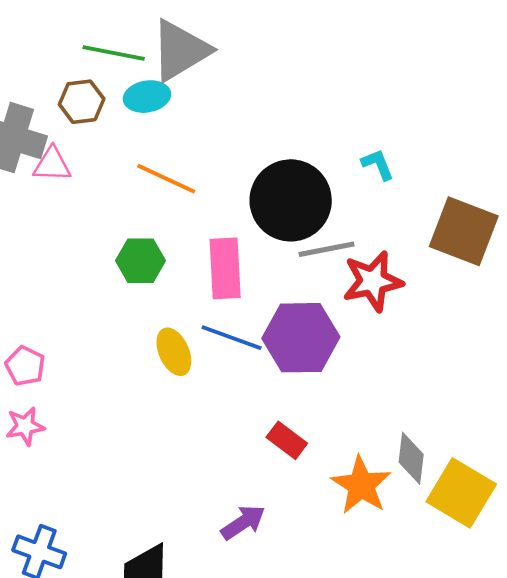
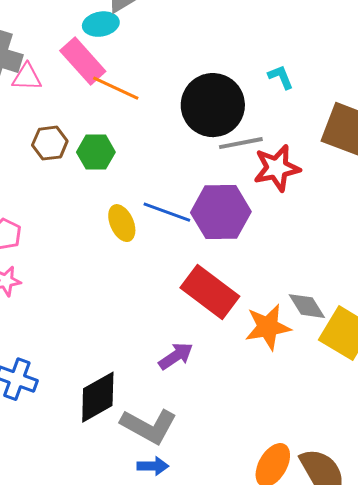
brown hexagon: (82, 102) -> (50, 143), moved
pink rectangle: (225, 268) -> (83, 61), moved, turned -39
red rectangle: (287, 440) -> (210, 292), size x1.8
gray diamond: (411, 458) -> (307, 306), turned -39
orange star: (361, 485) -> (268, 327), turned 30

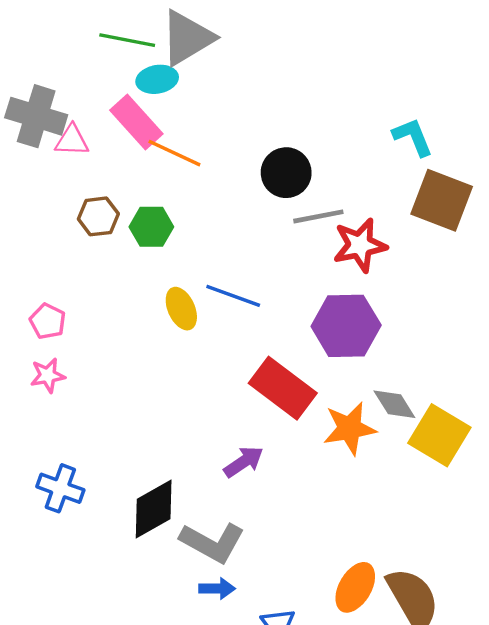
cyan L-shape: (281, 77) -> (413, 137), moved, size x1.4
black circle: (213, 105) -> (286, 173), size x0.7
purple hexagon: (221, 212) -> (346, 326), moved

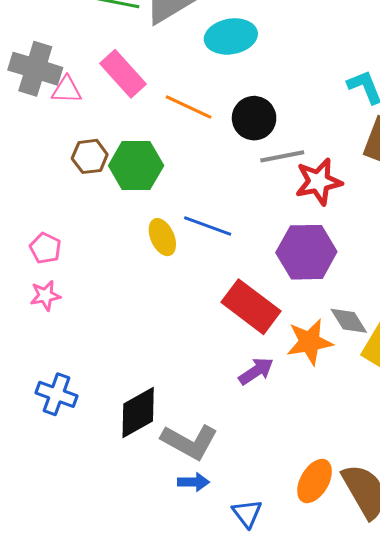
cyan ellipse: (157, 79) -> (231, 36), moved, size x1.4
orange line: (174, 153) -> (189, 107), moved
green hexagon: (151, 227) -> (136, 166), size x1.4
purple arrow: (244, 462) -> (256, 371), moved

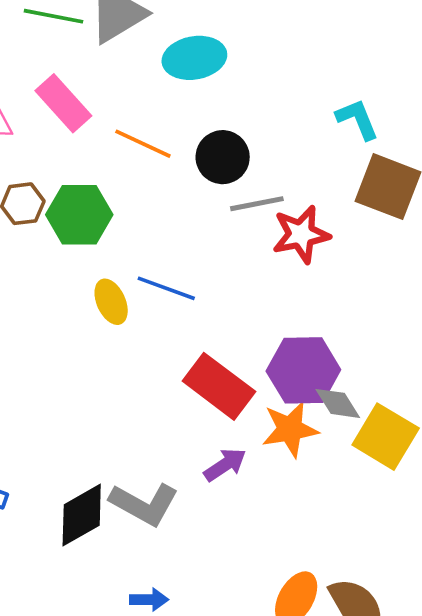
purple hexagon: (306, 252) -> (303, 370), moved
gray L-shape: (190, 442) -> (144, 504), moved

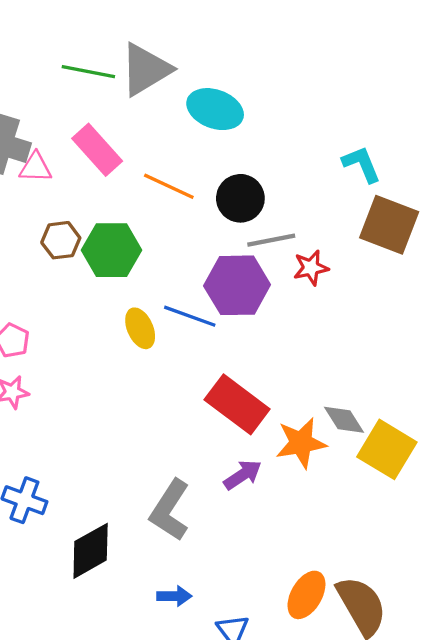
cyan ellipse: (194, 58) -> (215, 109), turned 30
red star: (301, 234) -> (311, 268), size x0.7
purple hexagon: (303, 370) -> (237, 285), moved
gray L-shape: (144, 504) -> (170, 510), turned 94
black diamond: (82, 515) -> (91, 551), moved

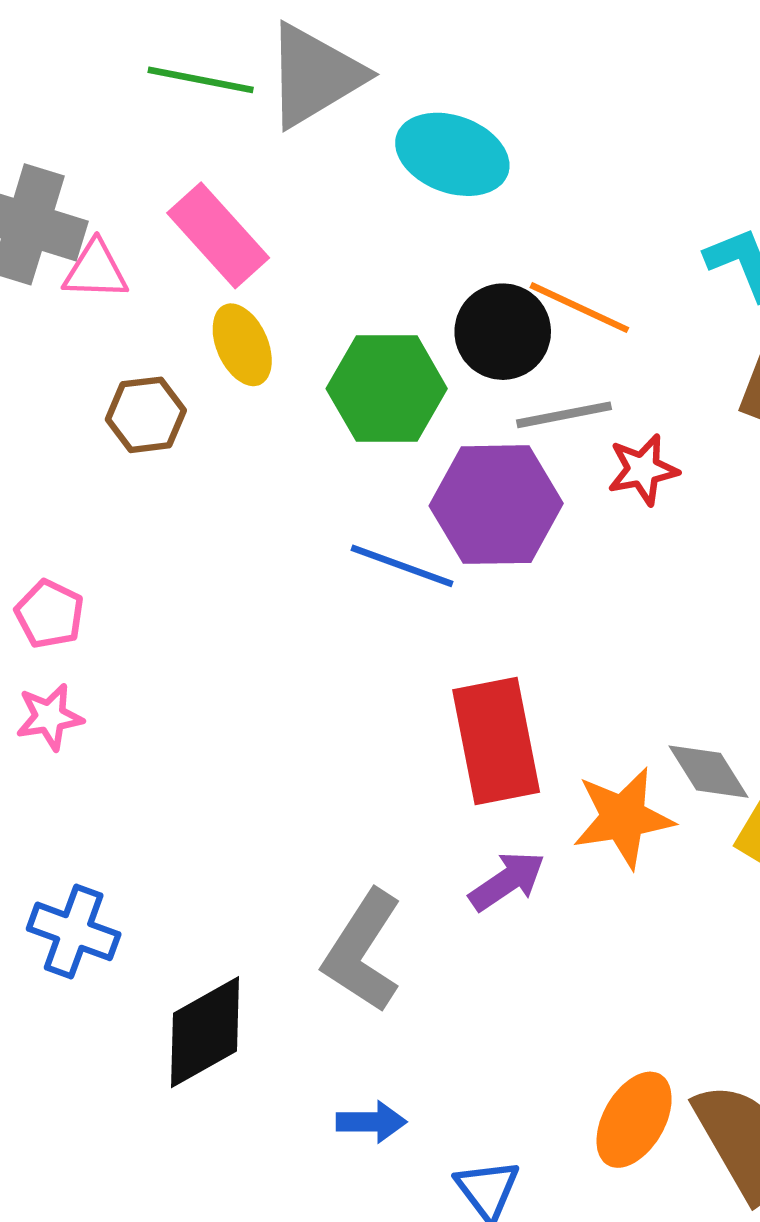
orange line: (169, 186) -> (579, 308), moved
green hexagon: (111, 250) -> (387, 389), moved
yellow ellipse: (140, 328) -> (242, 345), moved
red rectangle: (237, 404) -> (496, 741), turned 42

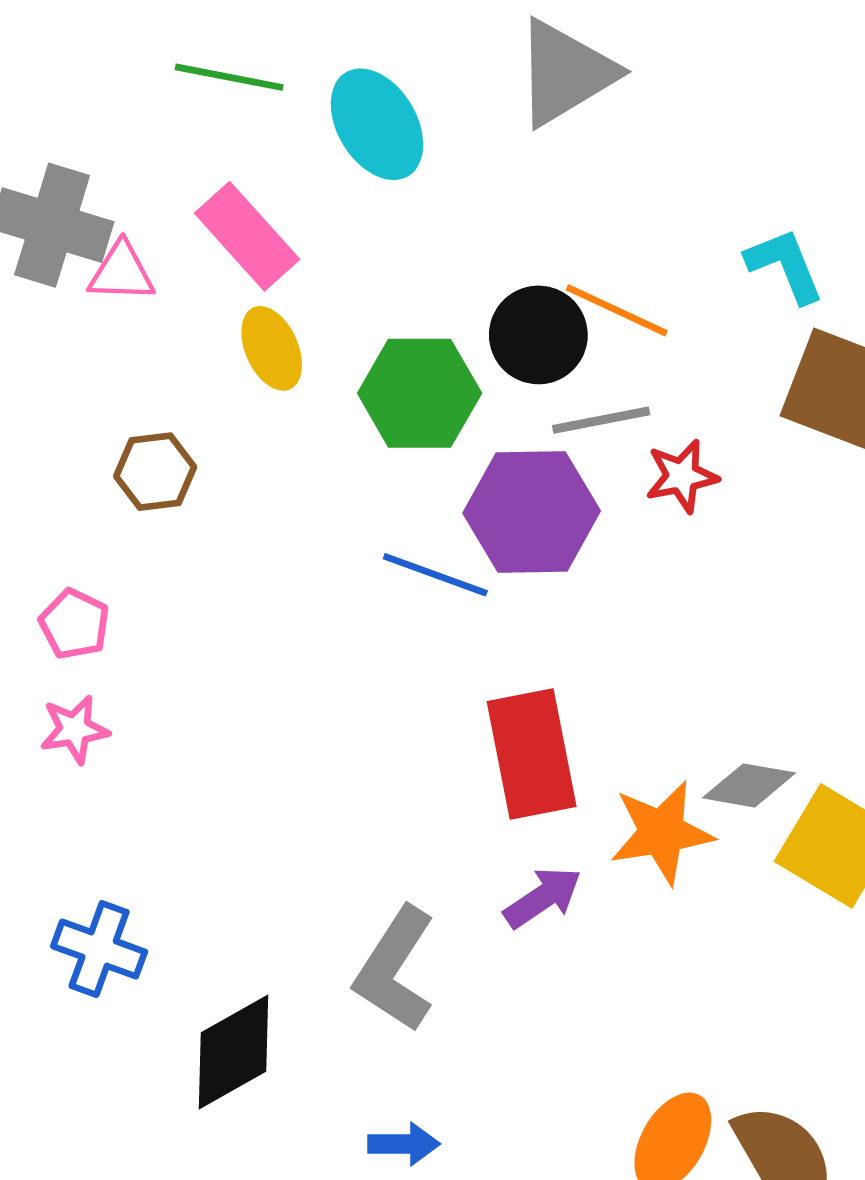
gray triangle: (314, 76) -> (565, 73), moved
cyan ellipse: (452, 154) -> (377, 124), moved, turned 39
brown hexagon: (146, 415) -> (155, 472), moved
gray diamond: (708, 772) -> (749, 785), turned -48

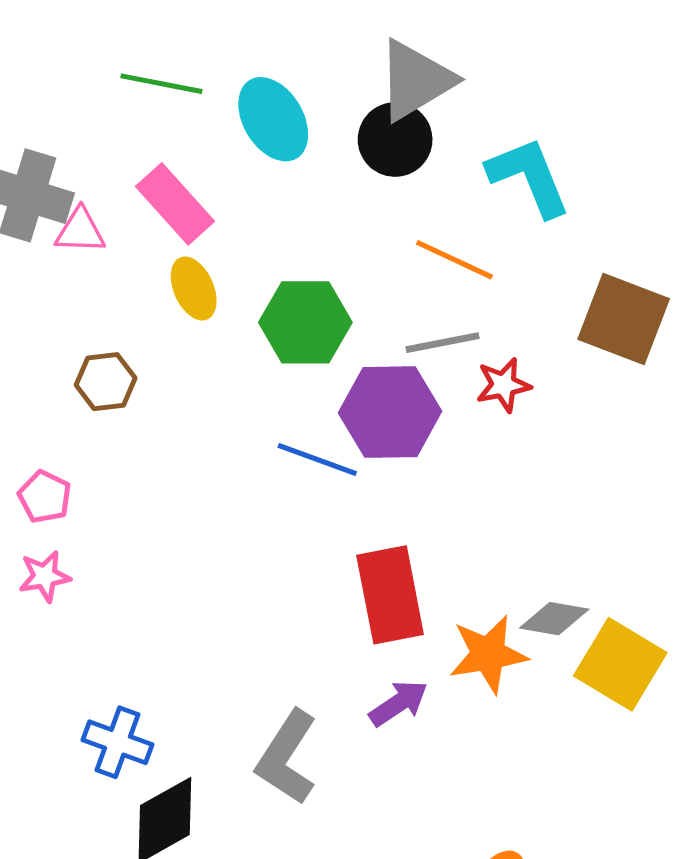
cyan L-shape: (785, 265) -> (529, 177), moved, size x1.4
black circle: (538, 335) -> (395, 140), moved
blue cross: (99, 949) -> (117, 742), moved

